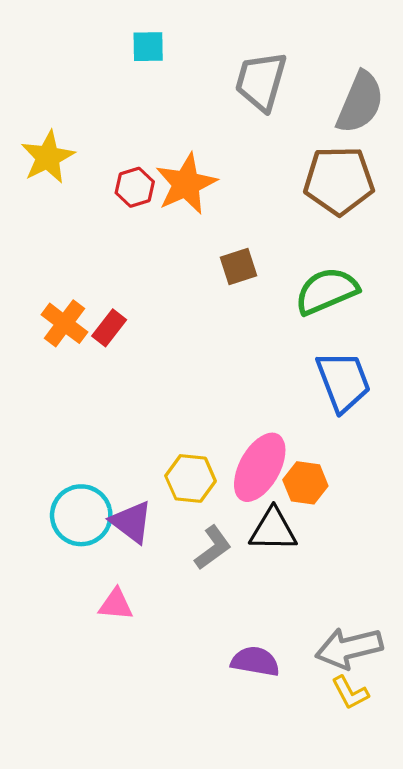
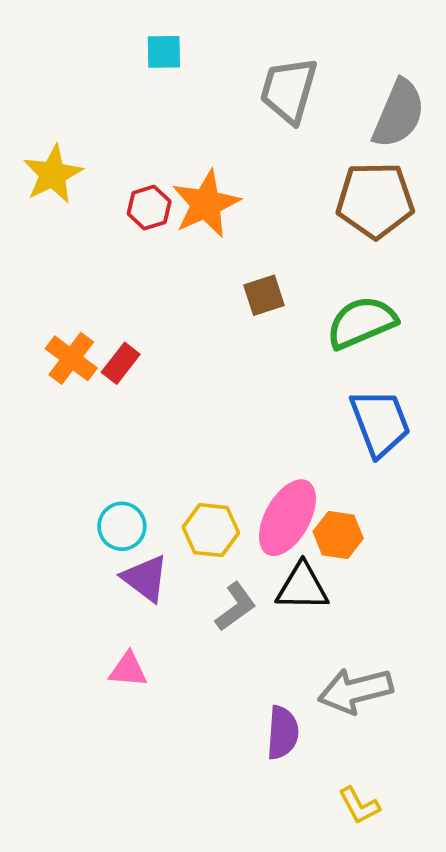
cyan circle: (81, 515) -> (122, 526), moved, size x0.7
gray arrow: (349, 648) -> (355, 691), moved
purple semicircle: (255, 661) -> (283, 733), turned 84
yellow L-shape: (350, 693) -> (359, 806), moved

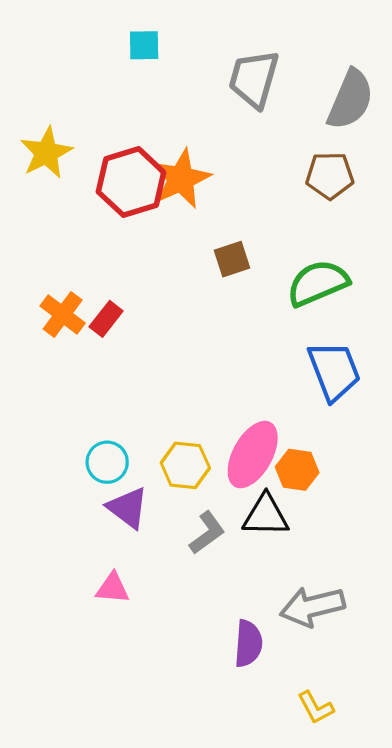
brown pentagon: (375, 200) -> (330, 176), size x0.7
red hexagon: (149, 208) -> (131, 182), size x1.8

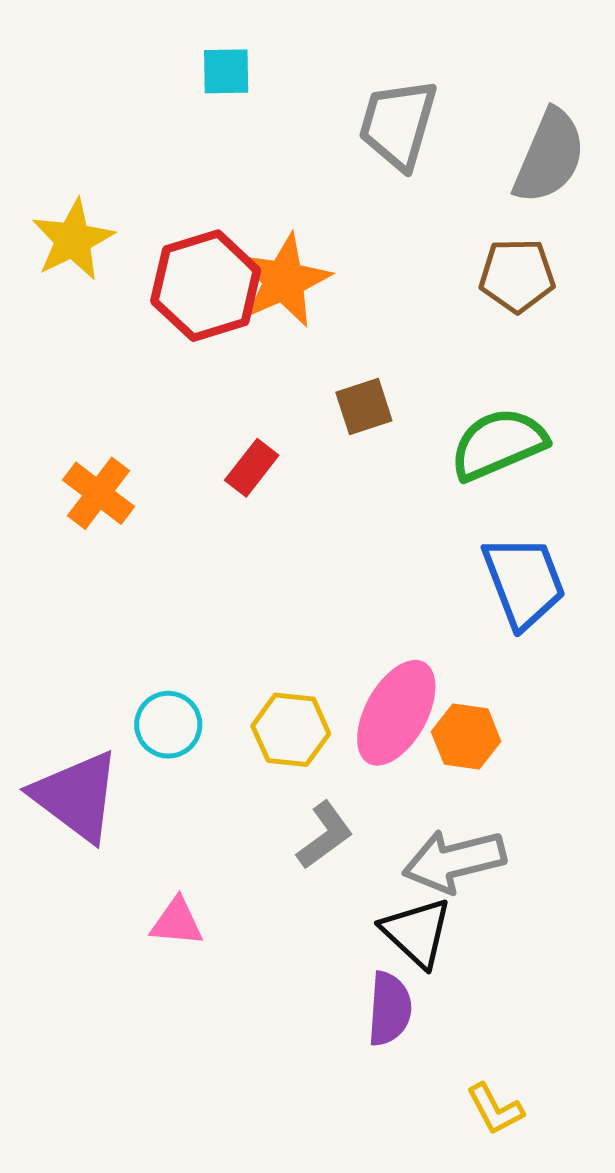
red rectangle: (106, 319) -> (252, 468), moved
purple triangle: (128, 508) -> (76, 796), moved, size x1.4
black triangle: (266, 515) -> (417, 932), moved, turned 42
gray arrow: (312, 607) -> (454, 861), moved

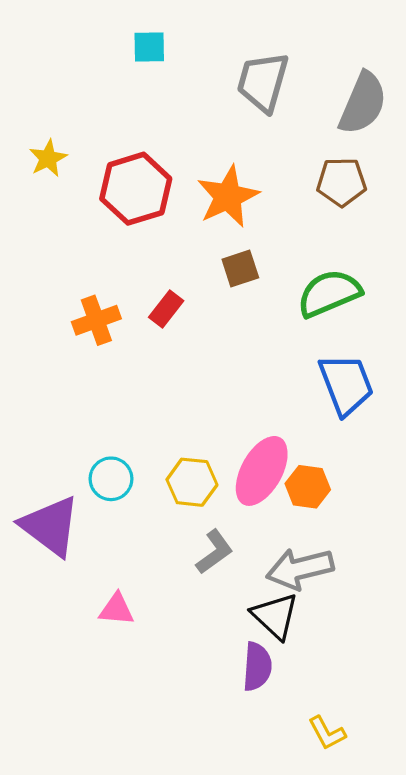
yellow star: (73, 240) -> (48, 158), size x0.7
orange star: (284, 281) -> (228, 197), moved
orange cross: (99, 493) -> (96, 320), moved, turned 33

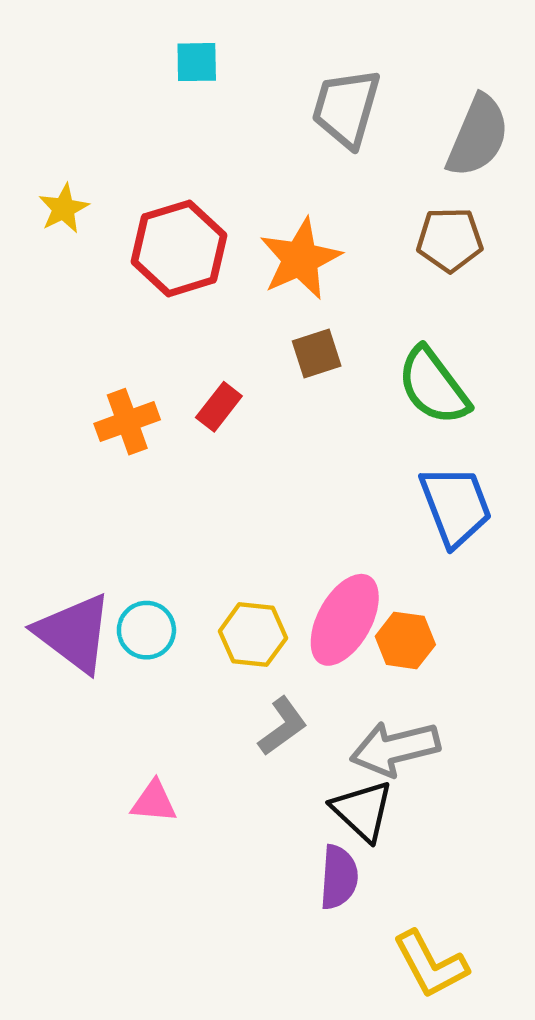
green semicircle: (329, 293) -> (433, 386), turned -104
purple triangle: (50, 526) -> (74, 633), moved
yellow L-shape: (327, 733) -> (430, 964), size x1.5

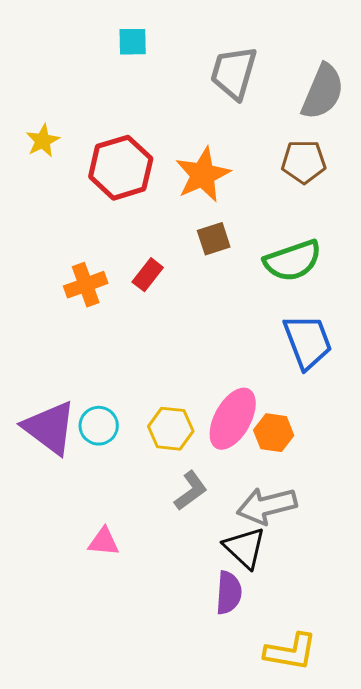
green semicircle: (433, 386) -> (293, 261), turned -72
yellow L-shape: (430, 964) -> (291, 652), turned -52

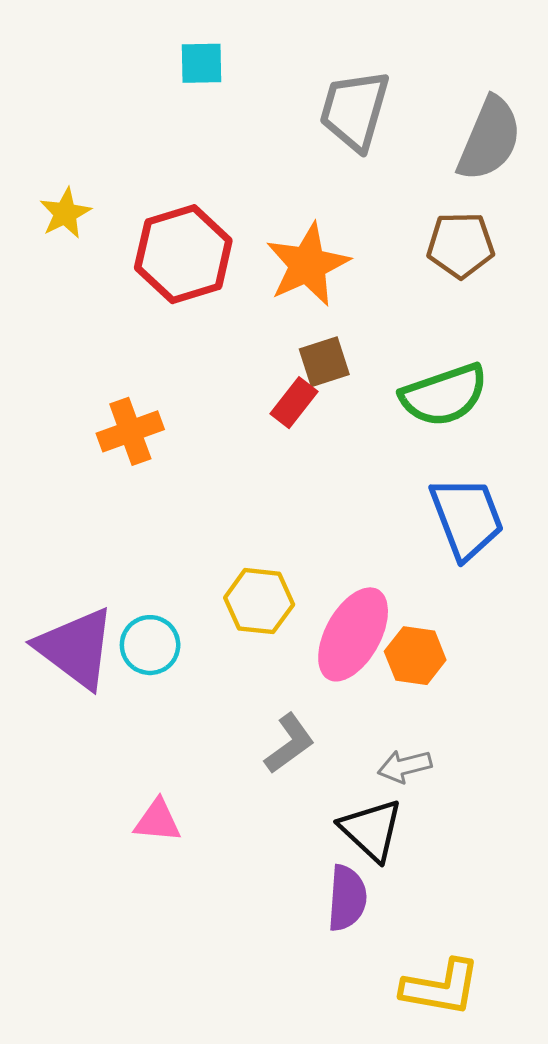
red rectangle: (148, 275) -> (294, 403), moved
yellow hexagon: (171, 429) -> (259, 601), moved
gray arrow: (267, 506) -> (405, 766), size x0.6

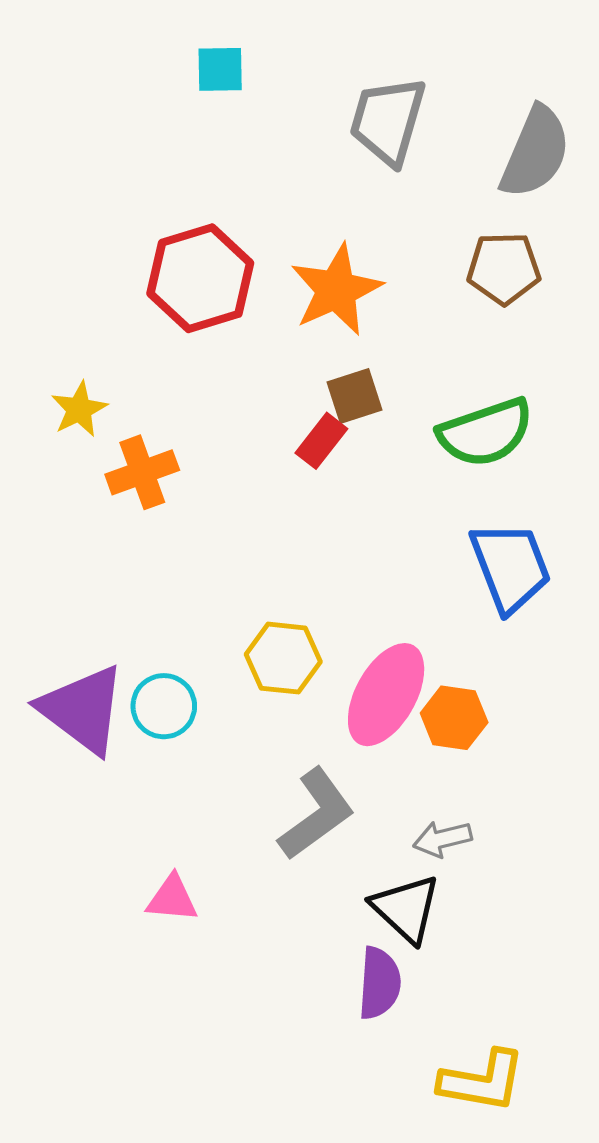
yellow star: (65, 213) -> (79, 409), moved
gray L-shape: (289, 744) -> (316, 814), size x1.4

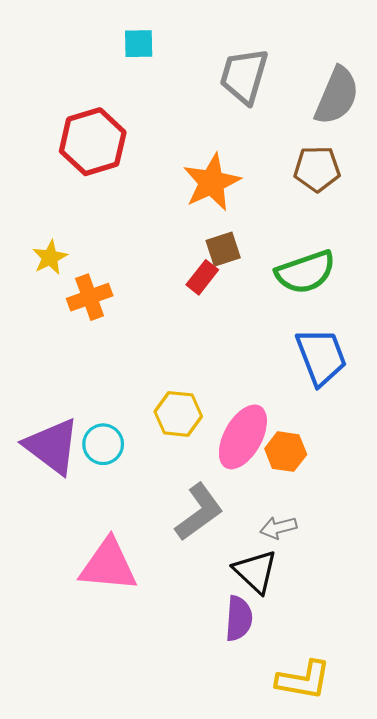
red hexagon: (200, 278) -> (93, 142), moved
pink triangle: (172, 899) -> (108, 565), size x1.8

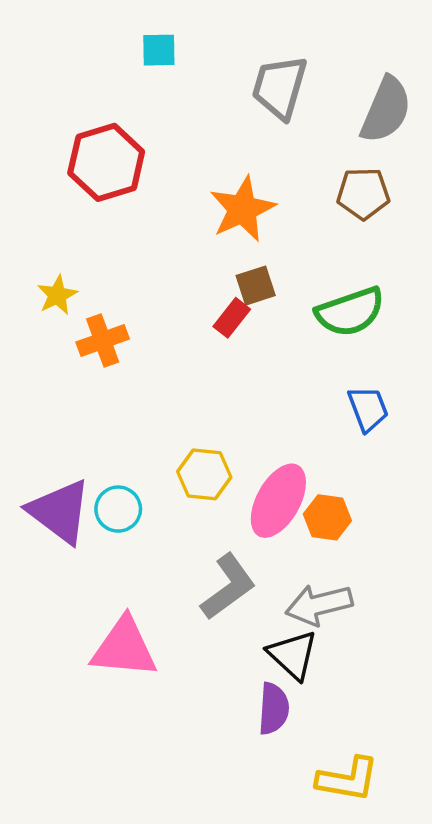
blue trapezoid: (321, 357) -> (368, 409), size x0.7
gray arrow: (278, 528) -> (319, 605), size x1.6

